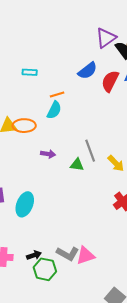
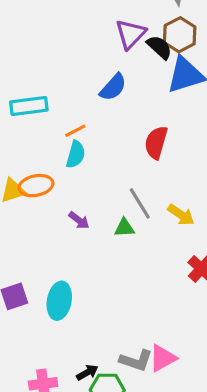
cyan rectangle: (30, 72) -> (29, 106), size x1.6
red semicircle: (110, 81) -> (156, 143), moved
purple arrow: (48, 154) -> (79, 220), turned 40

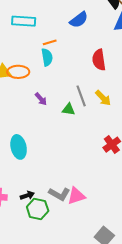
red semicircle: (156, 143) -> (99, 60), turned -35
cyan semicircle: (76, 154) -> (47, 57), turned -36
yellow arrow: (181, 215) -> (103, 98), moved
cyan ellipse: (59, 301) -> (19, 147), turned -35

